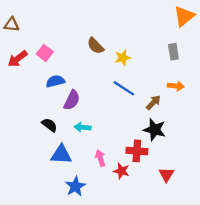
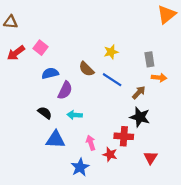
brown semicircle: (95, 46) -> (86, 69), moved
gray rectangle: (173, 52) -> (149, 59), moved
blue star: (75, 186) -> (80, 167), moved

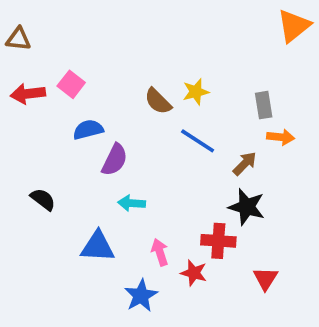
red arrow: (16, 53) -> (28, 94), turned 30
brown semicircle: (86, 69) -> (158, 101), moved
black semicircle: (45, 113) -> (43, 199), moved

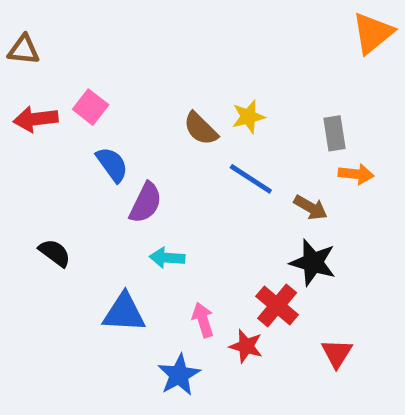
blue semicircle: (88, 130) -> (112, 164), turned 68
brown arrow: (245, 164) -> (311, 208), turned 76
red cross: (218, 241) -> (277, 306), turned 36

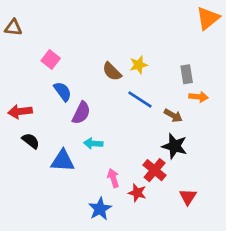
red arrow: (36, 119) -> (20, 112), moved
blue triangle: (124, 313) -> (63, 161), moved

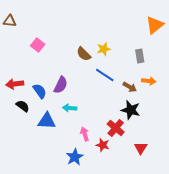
orange triangle: (208, 18) -> (155, 25), moved
blue semicircle: (63, 92) -> (40, 91), moved
orange arrow: (199, 97) -> (149, 81), moved

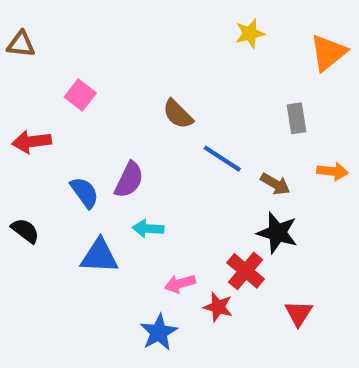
yellow star: (104, 49) -> (250, 34), moved
orange arrow: (149, 81) -> (332, 171), moved
red arrow: (15, 84) -> (32, 142), moved
black semicircle: (23, 106) -> (25, 231), moved
pink arrow: (85, 134) -> (180, 284), turned -88

